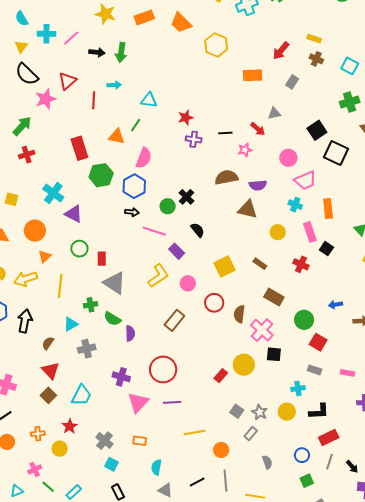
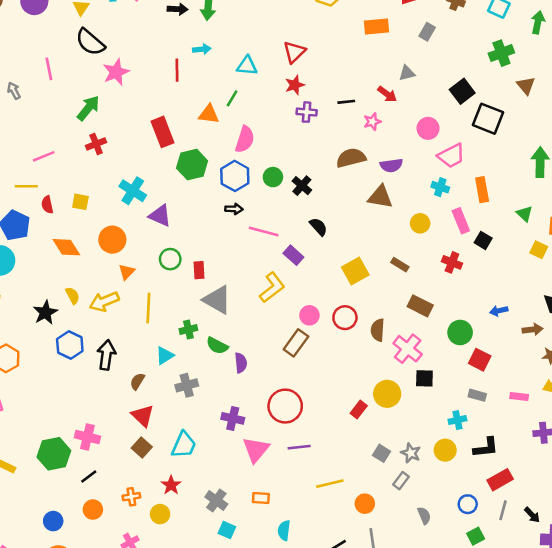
red triangle: (67, 81) -> (294, 52), moved
green circle: (168, 206) -> (273, 177), moved
pink circle: (188, 283) -> (309, 315), moved

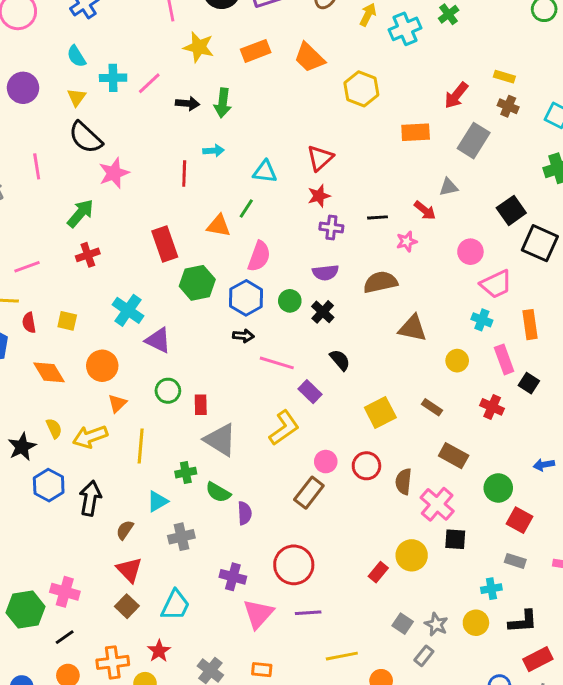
gray rectangle: (427, 32) -> (474, 141), size x1.6
purple semicircle: (391, 165) -> (325, 273), moved
orange cross: (131, 497) -> (113, 662), size x1.5

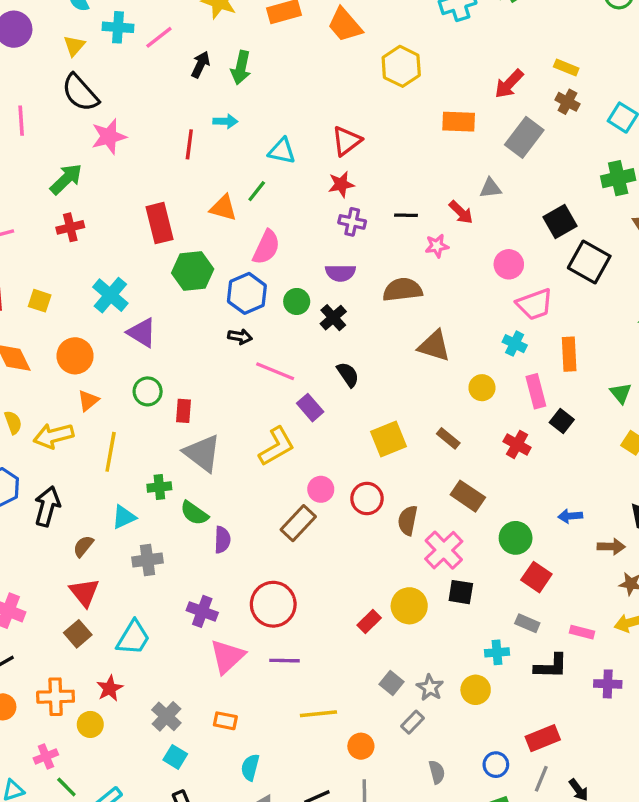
black arrow: (187, 103) -> (201, 65), turned -75
black L-shape: (523, 622) -> (551, 666), moved

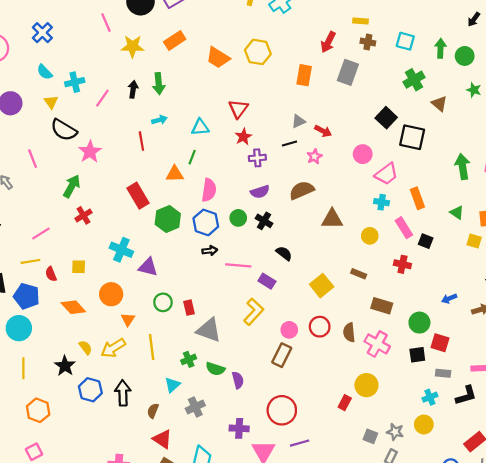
orange trapezoid: (345, 25) -> (218, 58), moved
pink line: (159, 37) -> (102, 98), moved
orange rectangle: (459, 122) -> (304, 75), turned -65
gray triangle: (490, 188) -> (299, 121), moved
black square: (461, 592) -> (417, 355), moved

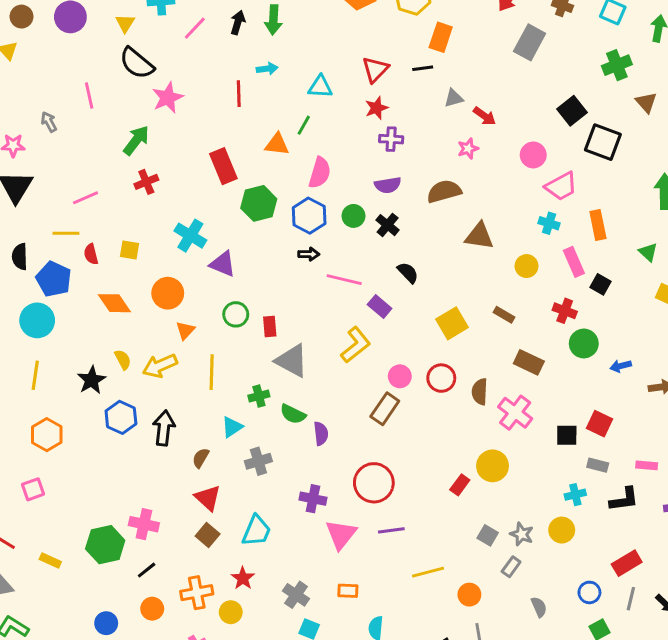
orange rectangle: (304, 75) -> (441, 37), moved
black line: (290, 143) -> (423, 68), moved
green circle: (419, 323) -> (584, 343), moved

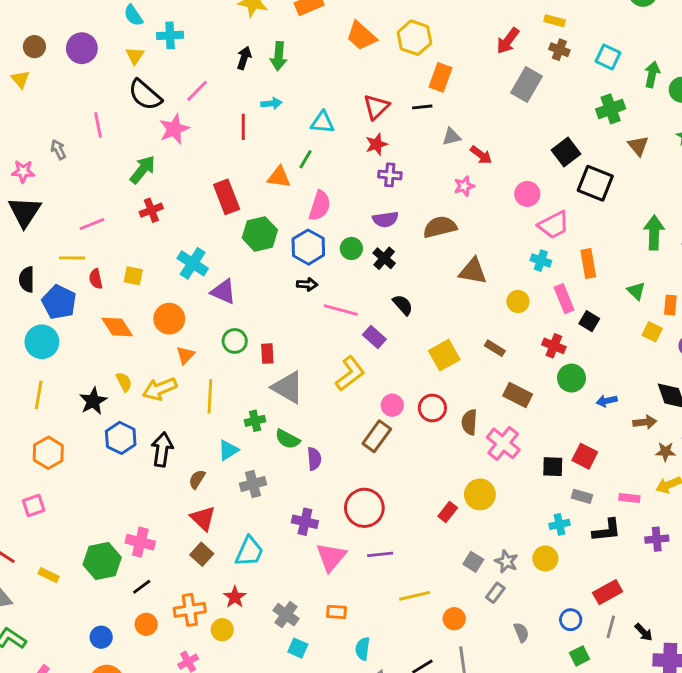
pink line: (195, 28) -> (197, 91), moved

